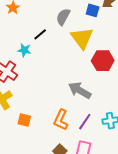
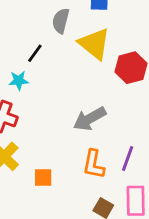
gray arrow: (80, 90) -> (90, 119), moved, turned -45

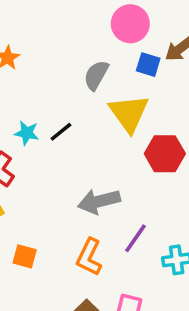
black line: (35, 53) -> (61, 132), moved
purple line: (128, 158) -> (136, 238), moved

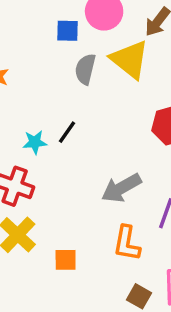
blue square: (148, 65) -> (68, 31), moved
yellow triangle: (129, 113) -> (130, 60), moved

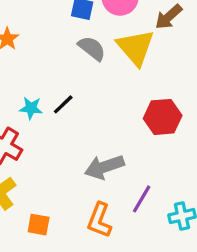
gray semicircle: (85, 69) -> (92, 48), turned 104

